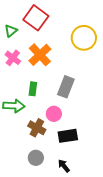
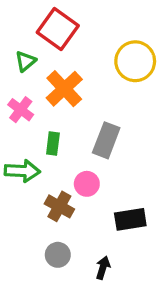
green triangle: (11, 31) -> (25, 61), moved
pink cross: (13, 58) -> (21, 110), moved
black rectangle: (68, 136) -> (130, 219), moved
black arrow: (64, 166) -> (103, 268), turned 56

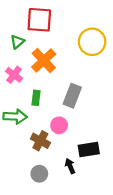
red square: (58, 29) -> (39, 20), turned -32
black arrow: (103, 268) -> (70, 166), moved, turned -40

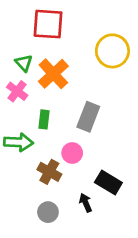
green triangle: (17, 42) -> (24, 63), moved, turned -32
black rectangle: (89, 150) -> (108, 183), turned 40

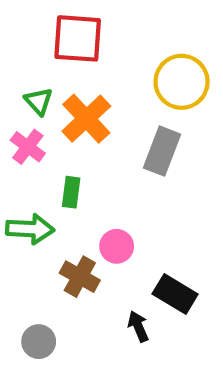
gray rectangle: (88, 117) -> (162, 151), moved
gray circle: (48, 212) -> (39, 342), moved

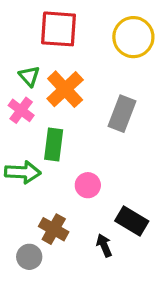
yellow circle: (182, 82) -> (133, 37), moved
green rectangle: (71, 192) -> (54, 145), size x1.4
brown cross: (80, 277) -> (54, 229), moved

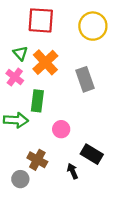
gray rectangle: (122, 114) -> (85, 79), turned -40

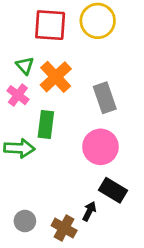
yellow circle: (93, 26) -> (98, 21), moved
pink circle: (61, 129) -> (100, 147), moved, size x1.6
brown cross: (37, 160) -> (64, 228), moved
black arrow: (72, 171) -> (89, 211), turned 49

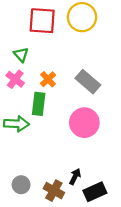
orange cross: (56, 77) -> (48, 79), moved, size x0.6
gray rectangle: (105, 98) -> (88, 82), turned -30
black rectangle: (113, 190) -> (95, 192), moved, turned -55

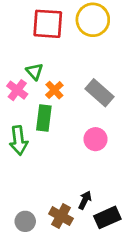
green triangle: (21, 55) -> (34, 72), moved
pink circle: (84, 123) -> (95, 139), size x0.7
green arrow: (16, 124) -> (19, 140), turned 80
gray circle: (21, 185) -> (25, 221), moved

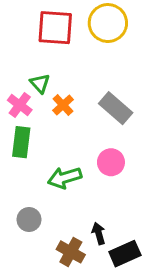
green rectangle: (44, 118) -> (21, 142), moved
green arrow: (19, 140) -> (65, 178), moved, turned 80
black arrow: (85, 200) -> (99, 233), turned -42
gray circle: (25, 221) -> (29, 219), moved

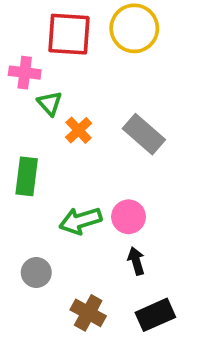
pink cross: (20, 105) -> (25, 73), moved, turned -30
pink circle: (111, 162) -> (129, 217), moved
black arrow: (99, 233) -> (136, 261), moved

